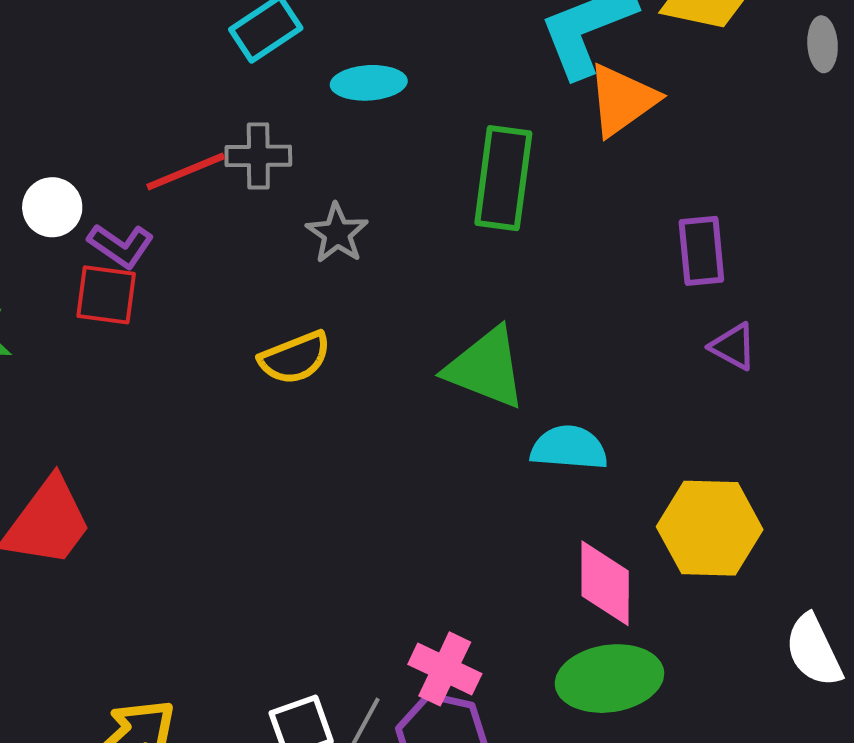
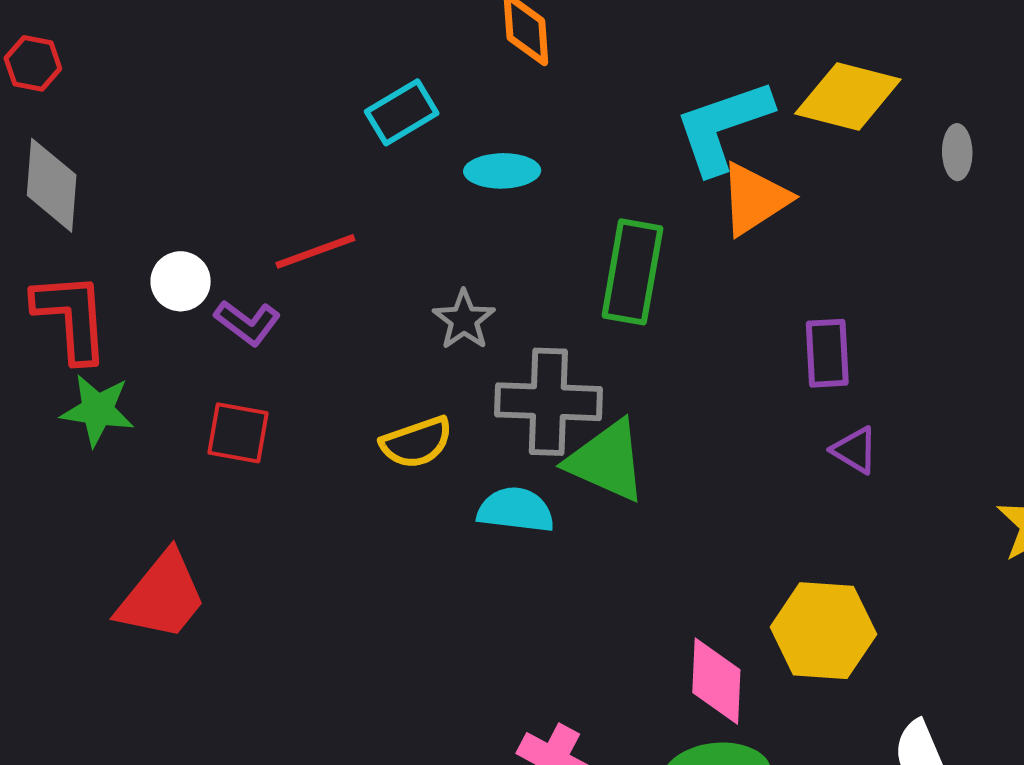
gray cross: (258, 156) -> (548, 402), moved, size x1.6
red square: (106, 295) -> (238, 433), moved
cyan semicircle: (569, 448) -> (516, 510), moved

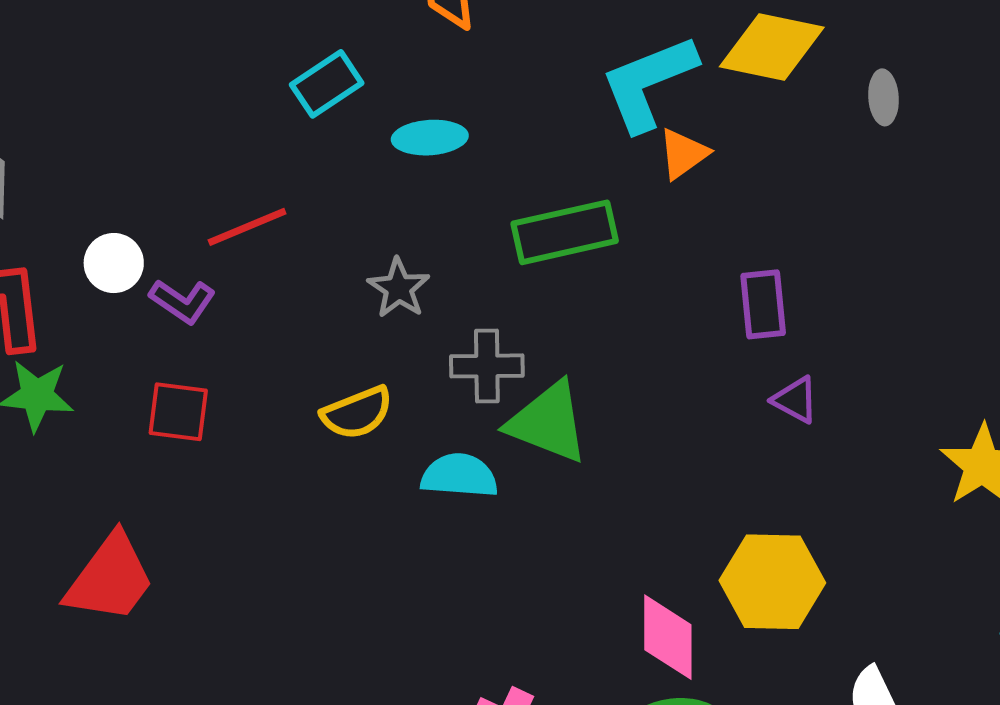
orange triangle: (755, 199) -> (683, 154), size x0.7
green rectangle: (632, 272) -> (565, 232), turned 70
gray cross: (548, 402) -> (487, 366), size x0.7

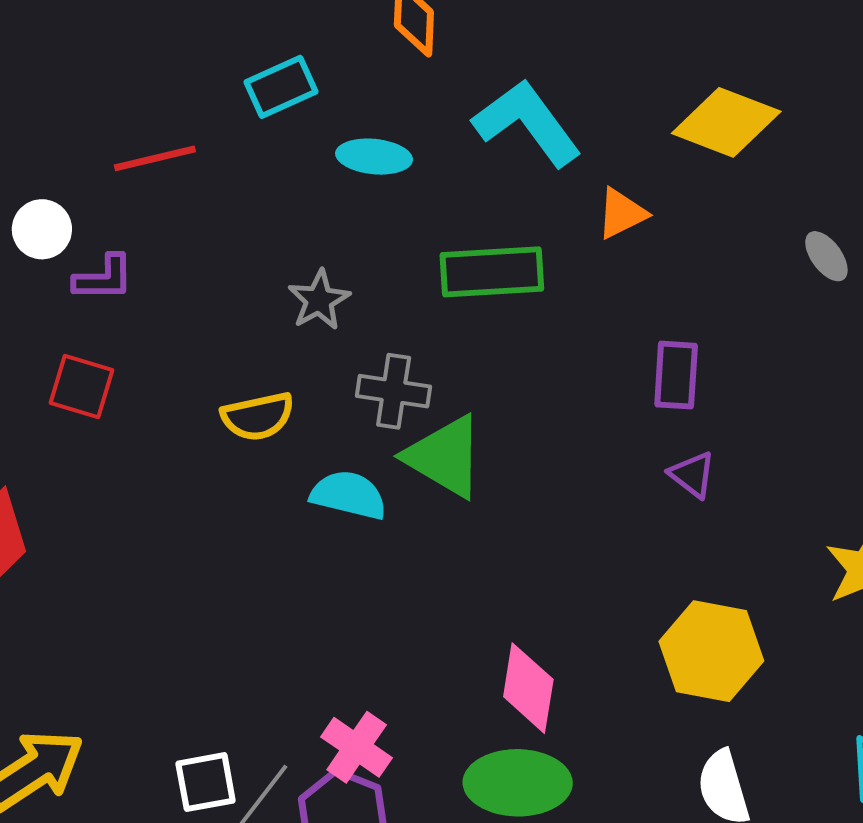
cyan L-shape: (648, 83) -> (527, 123), moved, turned 66
gray ellipse: (883, 97) -> (826, 256), moved, turned -42
red line: (247, 227) -> (155, 158), moved
purple L-shape: (182, 301) -> (104, 278), turned -44
yellow hexagon: (772, 582) -> (711, 651), moved

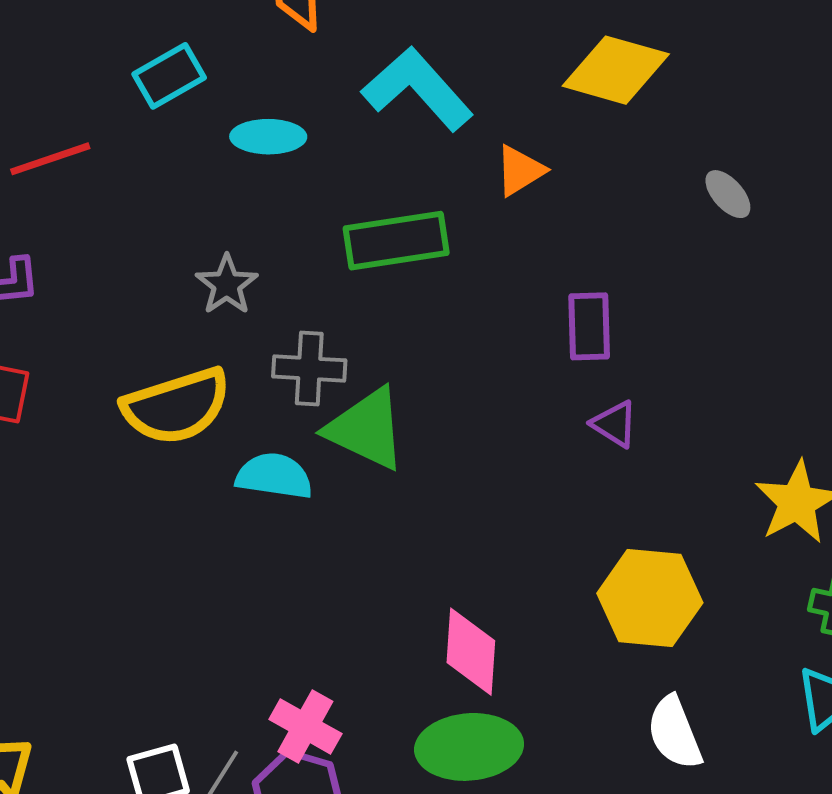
yellow semicircle: (258, 416) -> (176, 406), size x1.5

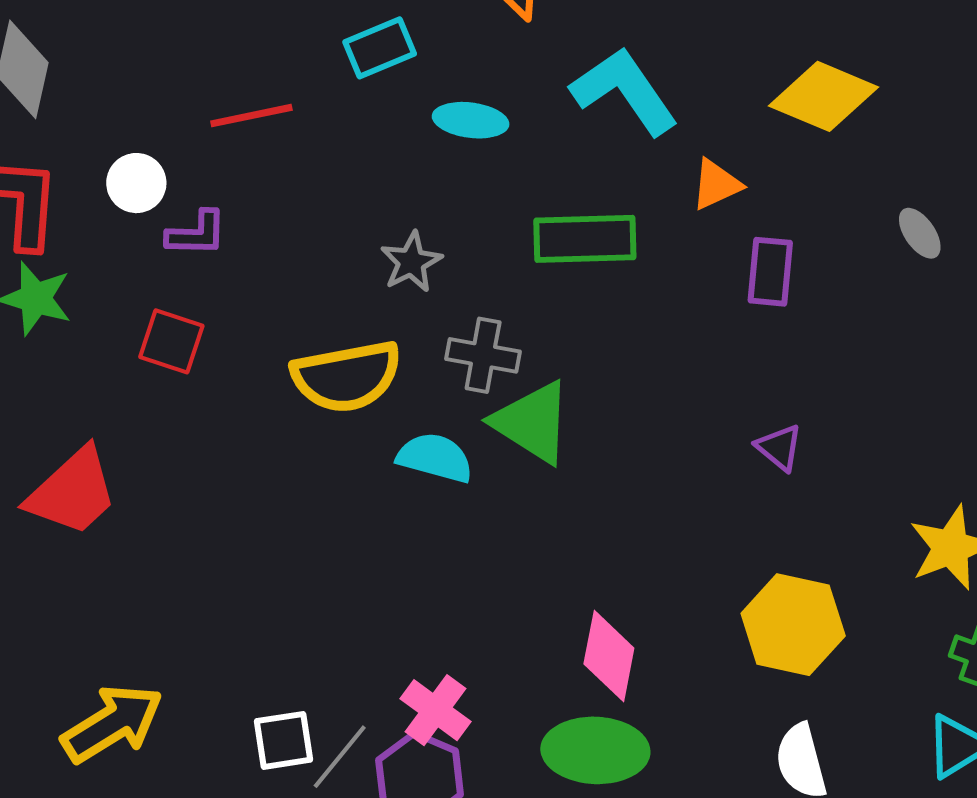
purple rectangle: (589, 326) -> (770, 272), moved

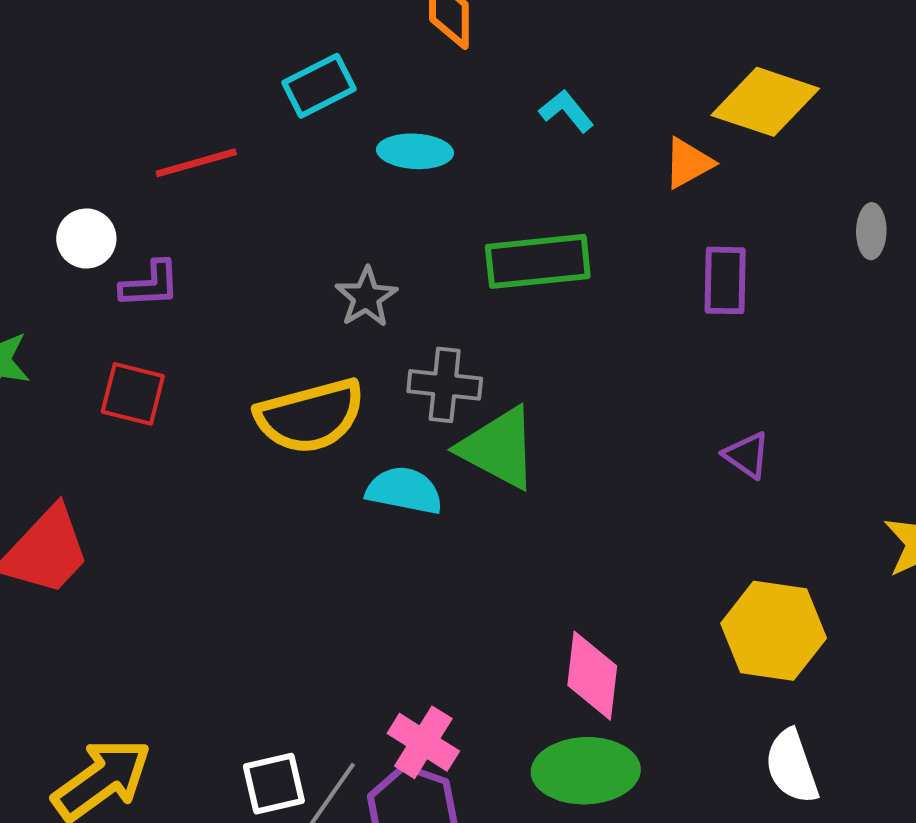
cyan L-shape: (624, 91) -> (566, 111), size x0.5
orange triangle: (716, 184) -> (688, 163), moved
gray ellipse: (920, 233) -> (871, 231), turned 40

